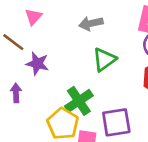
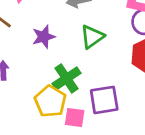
purple star: (37, 64) -> (44, 37), moved, turned -30

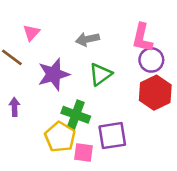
purple star: (44, 37) -> (54, 74), size x1.4
green cross: (67, 78) -> (76, 115), turned -36

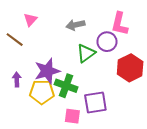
purple circle: (151, 60) -> (107, 42), moved
purple star: (54, 74) -> (47, 71), moved
yellow pentagon: (60, 137) -> (42, 92), moved, turned -30

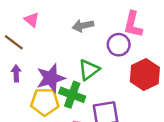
pink triangle: (30, 20) -> (32, 20), turned -32
green triangle: (86, 53) -> (89, 70), moved
purple arrow: (17, 79) -> (16, 73), moved

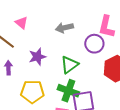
purple star: (51, 78) -> (37, 57), moved, size x0.7
green cross: (72, 95) -> (68, 91), moved

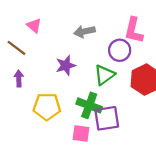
purple star: (37, 57) -> (66, 66), moved
green triangle: (69, 65) -> (104, 75), moved

